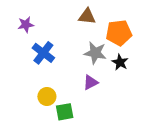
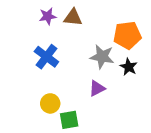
brown triangle: (87, 16) -> (73, 18), moved
purple star: (26, 25) -> (48, 16), moved

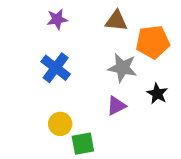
brown triangle: (73, 18) -> (116, 21), moved
black star: (129, 67) -> (157, 94), moved

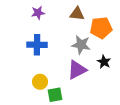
blue cross: (56, 68) -> (37, 45), turned -36
purple triangle: (116, 106) -> (77, 70), size x1.5

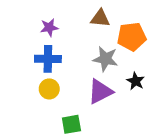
purple star: (38, 13) -> (49, 27), moved
yellow circle: (40, 82) -> (49, 89), moved

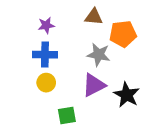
black star: (136, 81) -> (127, 95), moved, size x1.5

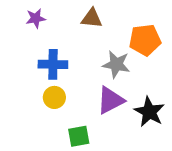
brown triangle: (94, 17) -> (92, 18), moved
purple star: (46, 25) -> (36, 18), moved

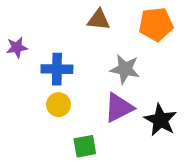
purple star: (36, 18) -> (17, 47), moved
orange pentagon: (145, 40) -> (156, 24), moved

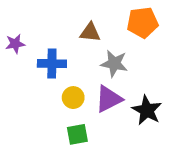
brown triangle: (99, 20) -> (90, 32), moved
yellow circle: (59, 105) -> (73, 98), moved

